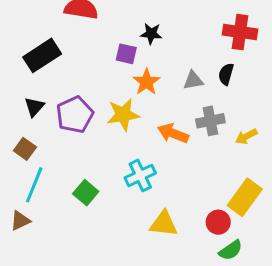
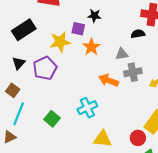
black semicircle: (226, 74) -> (138, 34), moved, turned 64
gray triangle: (193, 80) -> (122, 54), moved
yellow star: (123, 115) -> (60, 42), moved

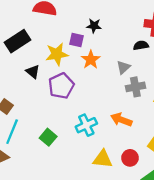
gray triangle: (122, 54) -> (123, 67), turned -32
black triangle: (19, 63) -> (33, 72), moved, turned -32
purple pentagon: (45, 68) -> (61, 86), moved
orange arrow: (109, 80) -> (121, 120), moved
red circle: (138, 138) -> (130, 158), moved

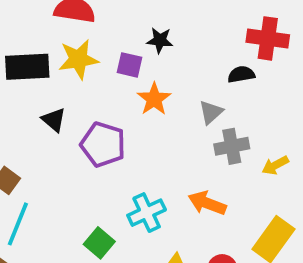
black rectangle: (18, 41) -> (27, 67), turned 30
yellow star: (57, 54) -> (78, 59), moved
purple pentagon: (61, 86) -> (103, 144), turned -30
green square: (48, 137) -> (99, 243), moved

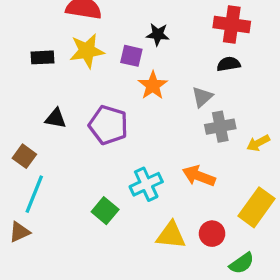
red cross: (268, 38) -> (232, 25), moved
black rectangle: (27, 67) -> (42, 57), size x0.6
black triangle: (54, 120) -> (56, 118), moved, turned -30

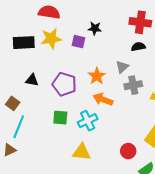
black rectangle: (42, 57) -> (24, 43), size x1.5
orange star: (153, 85) -> (97, 76), moved
orange arrow: (199, 176) -> (103, 99), moved
green square: (105, 211) -> (60, 118), moved, turned -35
yellow triangle: (171, 235) -> (82, 152), moved

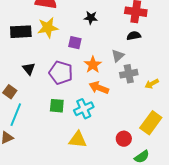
purple square: (79, 42) -> (75, 43), moved
black triangle: (32, 80) -> (29, 69), turned 40

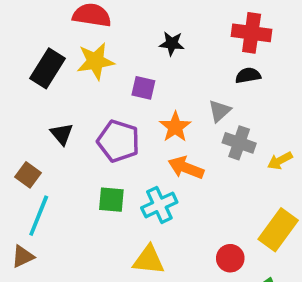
black rectangle: (21, 32) -> (48, 68), turned -55
gray cross: (129, 74) -> (239, 143), turned 30

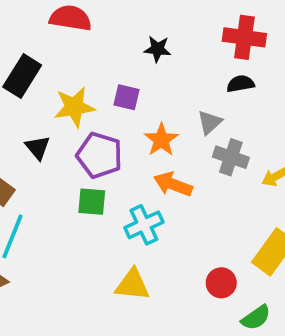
yellow star: (95, 61) -> (74, 107), moved
green square: (111, 200) -> (92, 202), moved

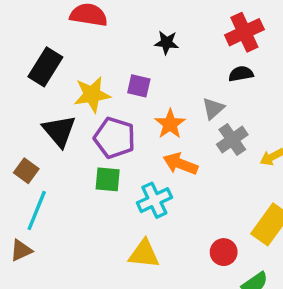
red cross: (244, 37) -> (244, 32), turned -33
black triangle: (38, 148) -> (59, 131), size x1.5
gray cross: (231, 157) -> (232, 140), turned 36

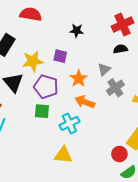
red circle: (224, 252) -> (119, 154), moved

